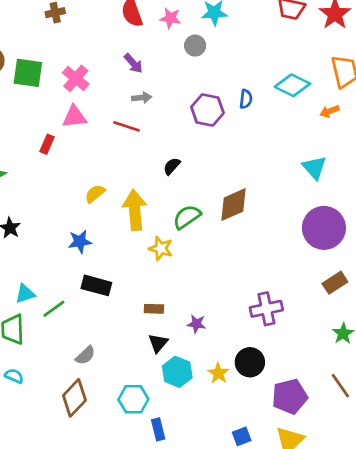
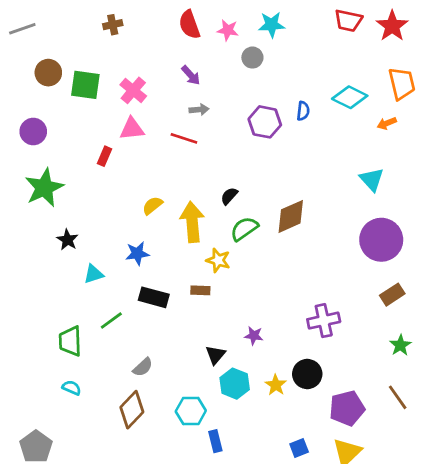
black semicircle: (172, 166) -> (229, 196), moved
cyan triangle: (25, 294) -> (94, 274), moved
brown rectangle: (154, 309) -> (200, 290), moved

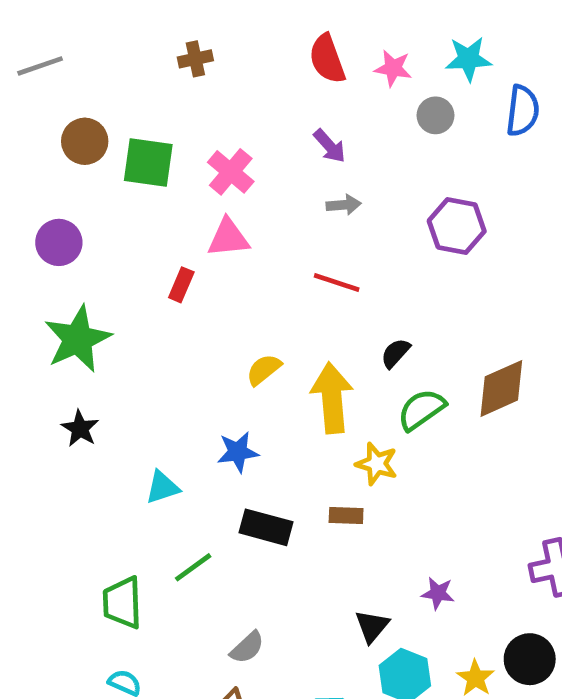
blue semicircle: (303, 111) -> (523, 111), moved, size x1.5
red line: (184, 138) -> (337, 283), moved
black star: (67, 240) -> (80, 428), moved

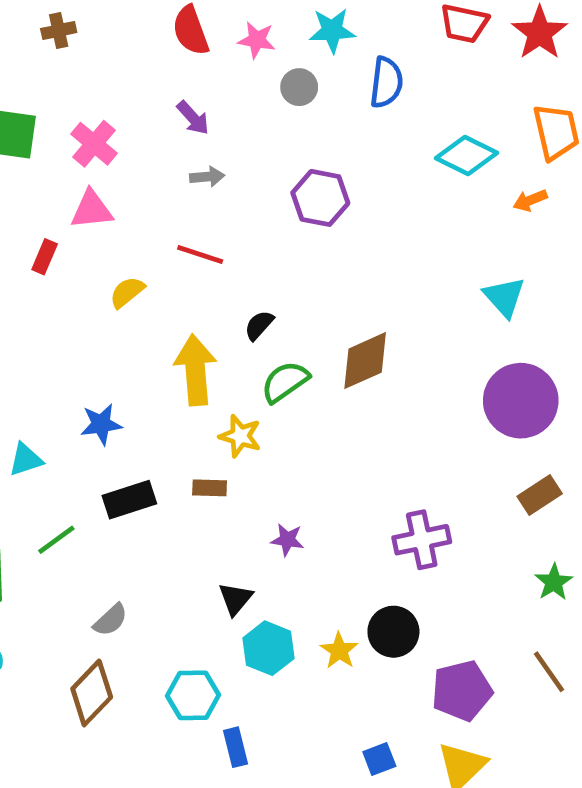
yellow semicircle: (264, 370) -> (127, 292), moved
black rectangle: (266, 527) -> (129, 500), turned -33
purple star: (438, 593) -> (287, 540), moved

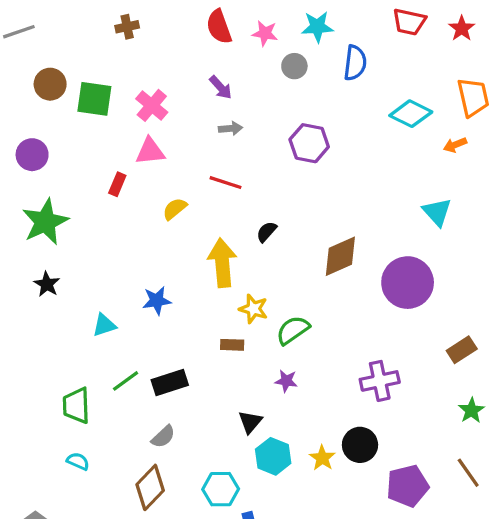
red star: (540, 33) -> (462, 28), size x0.7
green semicircle: (285, 382) -> (293, 330), moved
purple circle: (521, 401) -> (408, 283), moved
black rectangle: (129, 500) -> (170, 383), moved

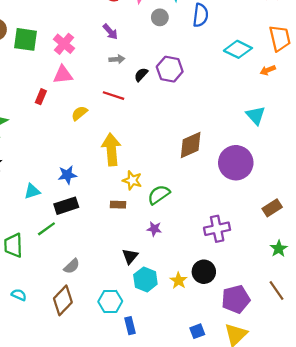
black semicircle: (267, 232) -> (141, 75), moved
black rectangle: (170, 383) -> (66, 206), moved
cyan semicircle: (78, 461) -> (19, 295), moved

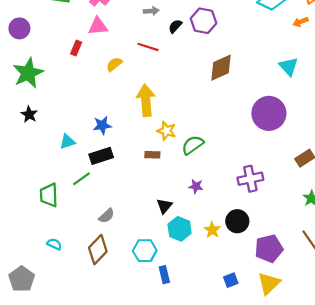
brown diamond: (191, 145) -> (221, 68), moved
purple star: (154, 229) -> (196, 186), moved

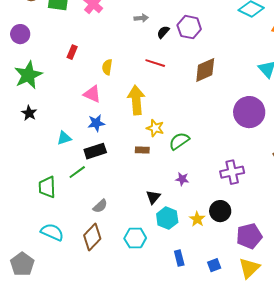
pink triangle: (98, 26) -> (92, 94), moved, turned 30
red line: (148, 47) -> (155, 63), moved
yellow semicircle: (114, 64) -> (107, 67), turned -42
cyan semicircle: (54, 244) -> (52, 232), size x1.6
blue rectangle: (164, 275) -> (179, 258), moved

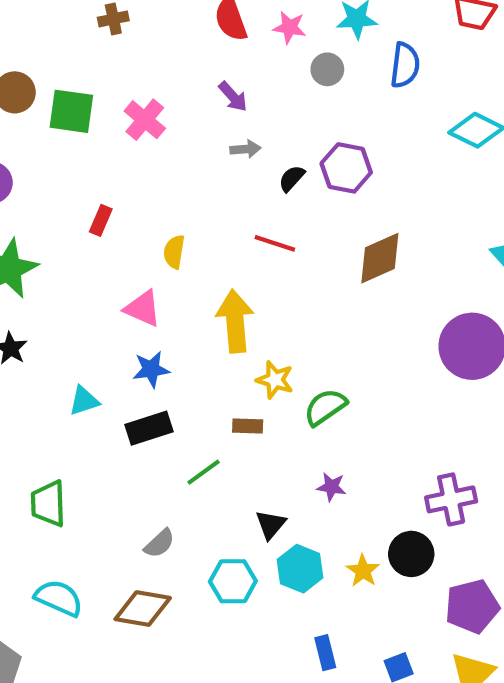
green line: (77, 172) -> (204, 472), moved
purple cross: (232, 172) -> (451, 499), moved
brown diamond: (92, 237) -> (143, 609), turned 56
cyan hexagon: (135, 238) -> (233, 581), moved

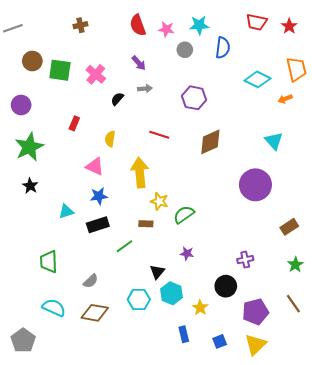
black semicircle: (292, 178) -> (117, 99), moved
purple cross: (451, 499) -> (245, 260), size x0.7
gray semicircle: (159, 543) -> (91, 281), moved
yellow star: (363, 571) -> (200, 308), moved

